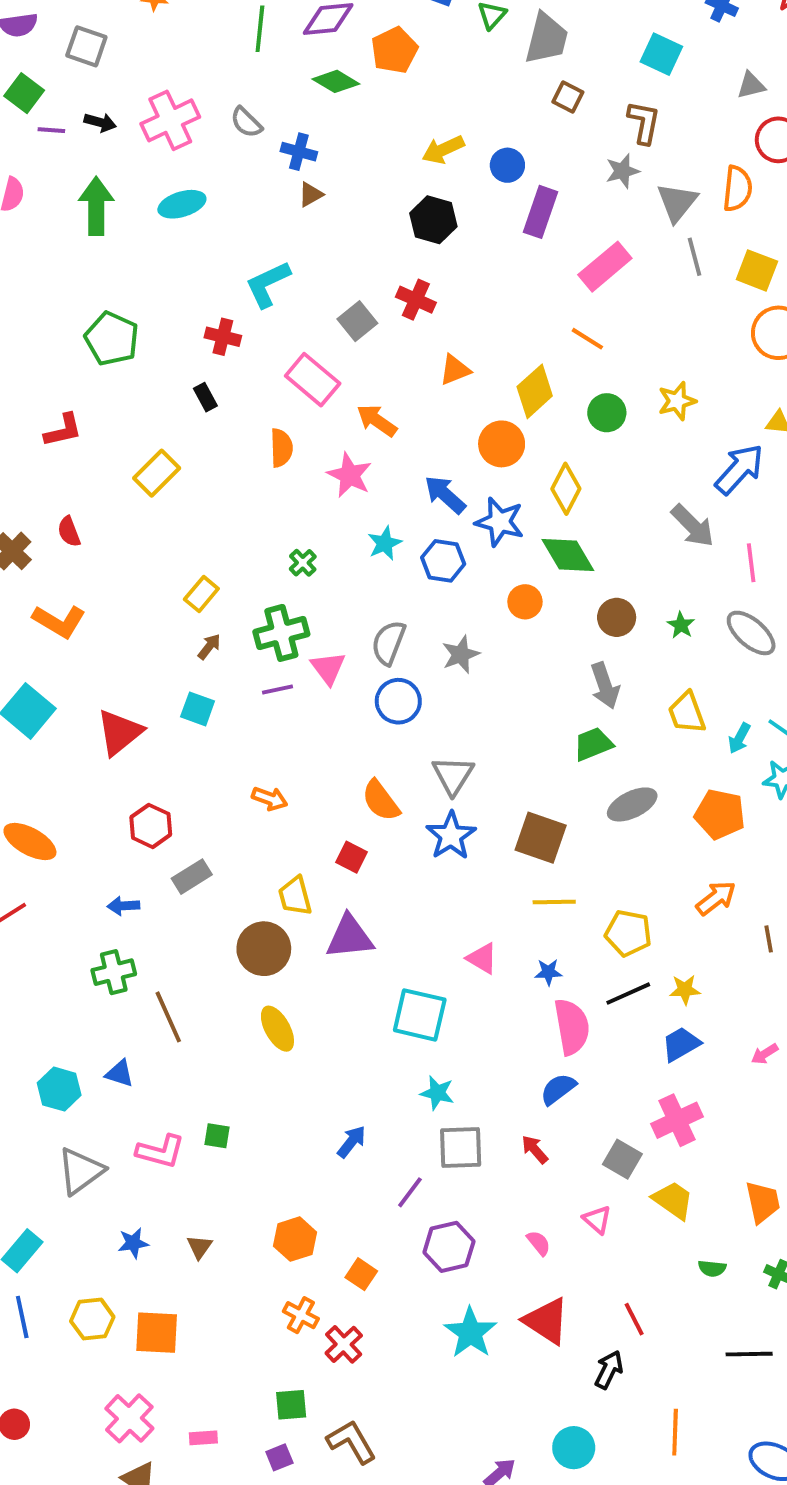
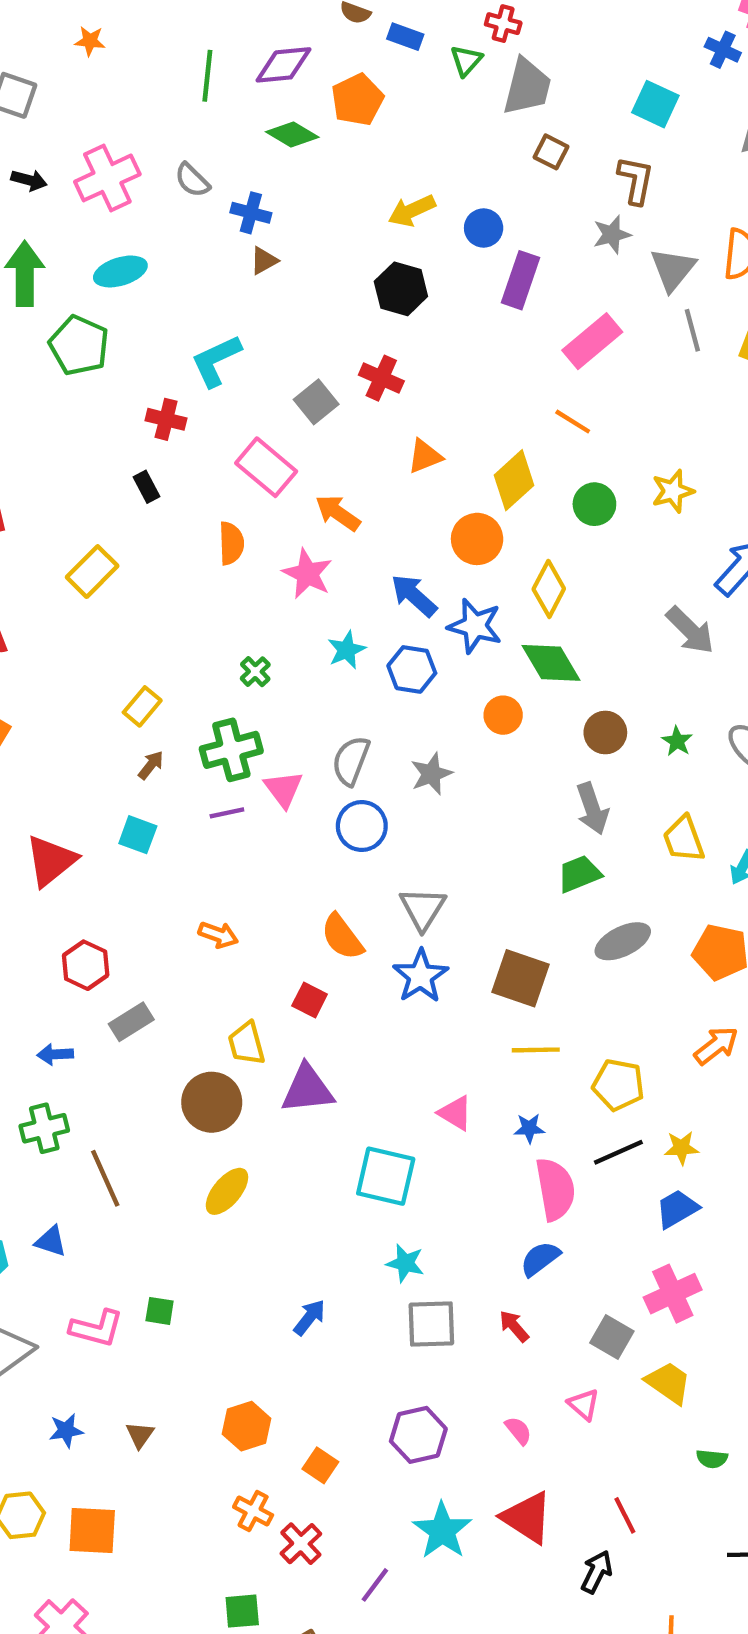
green pentagon: (112, 339) -> (79, 345), moved
yellow ellipse: (277, 1029) -> (227, 1191), turned 69
purple line: (410, 1192) -> (375, 1585), moved

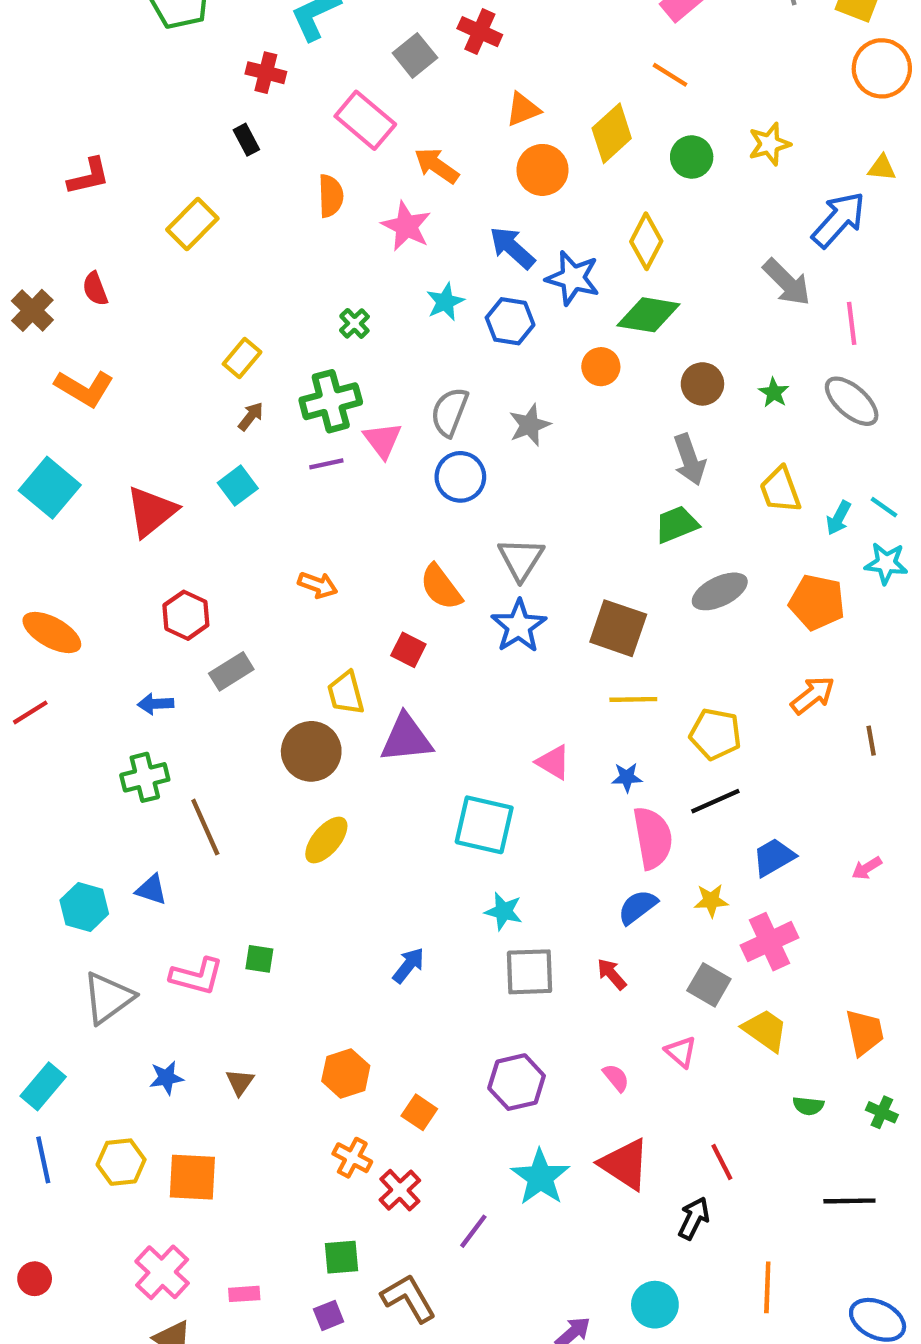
orange circle: (477, 539) -> (543, 170), moved
green diamond: (551, 663) -> (648, 315), turned -50
cyan square: (138, 835) -> (238, 486), turned 33
yellow star: (681, 1148) -> (711, 901), moved

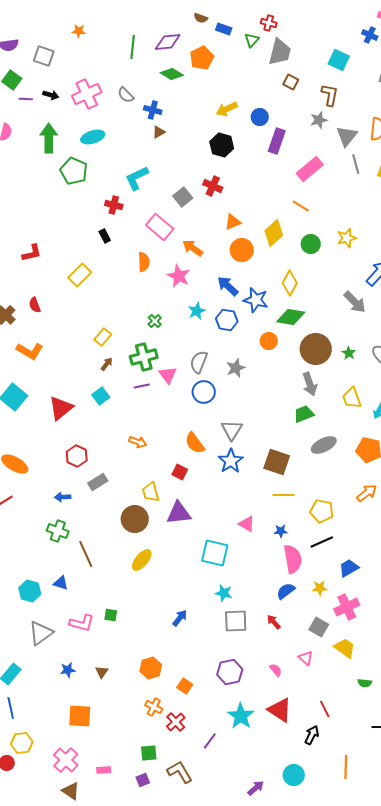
brown circle: (702, 384) -> (316, 349), size x1.6
green cross: (145, 777) -> (58, 531), turned 35
yellow hexagon: (121, 1162) -> (22, 743), moved

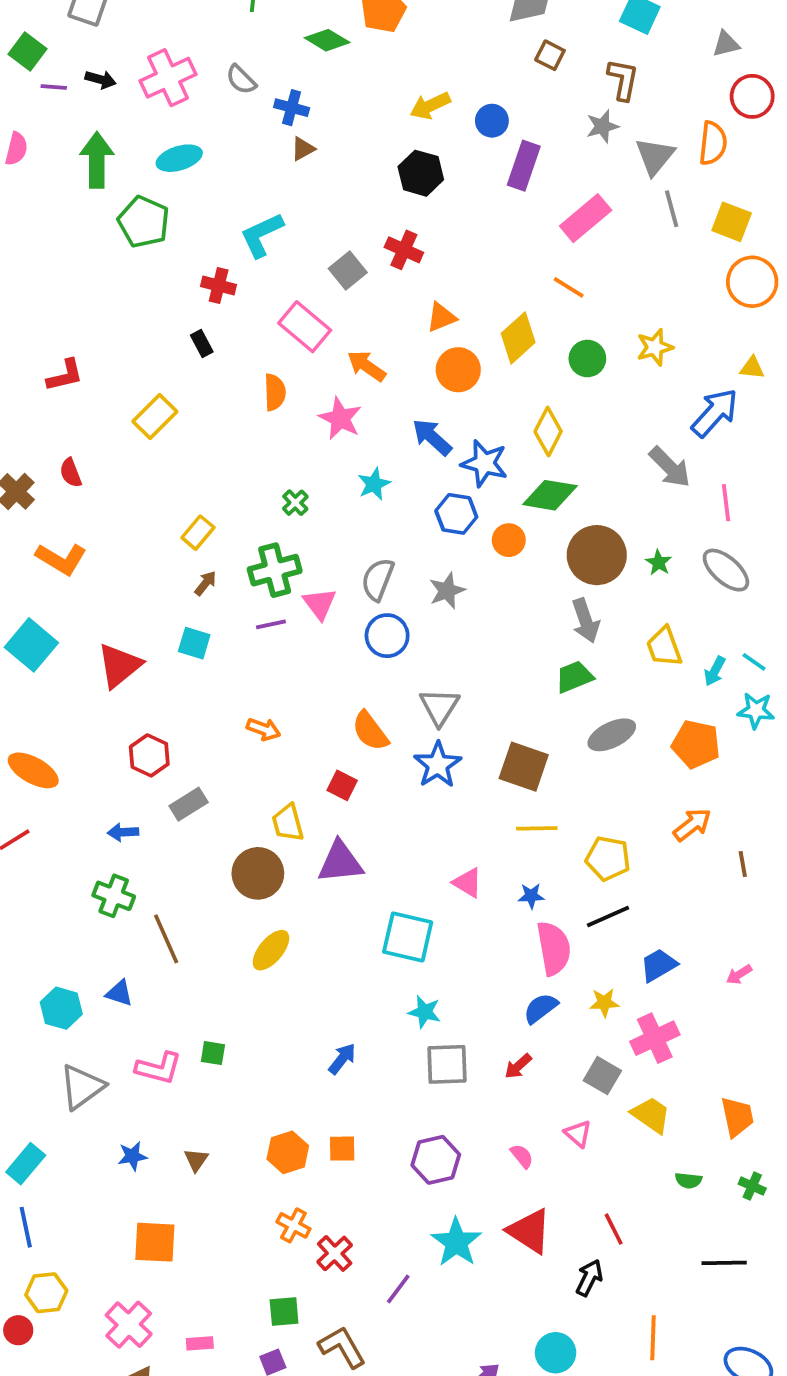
blue hexagon: (227, 320) -> (456, 514), moved
cyan square: (101, 396) -> (194, 643), turned -36
red arrow: (274, 622) -> (518, 1066), turned -91
orange square: (185, 686) -> (342, 1149), moved, turned -35

